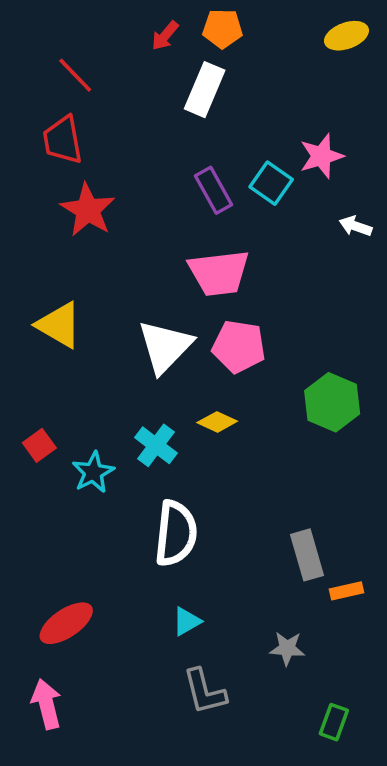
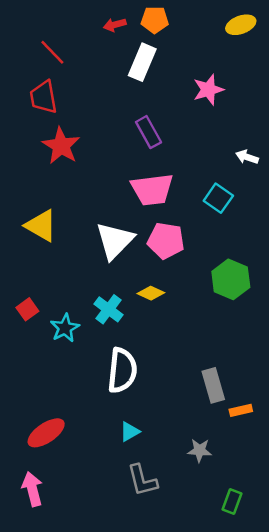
red arrow: (165, 36) -> (115, 25), turned 35
pink star: (321, 156) -> (208, 90), moved
cyan square: (271, 183) -> (218, 198), moved

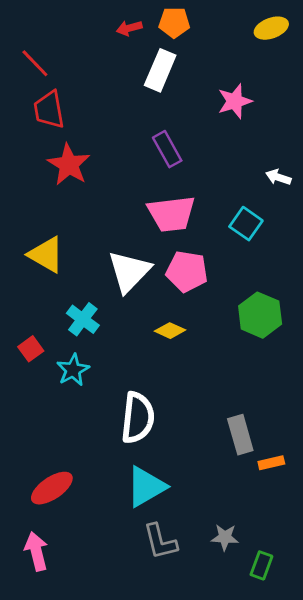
red line: (52, 52) -> (35, 63), moved
cyan cross: (108, 309) -> (83, 319), moved
cyan triangle: (130, 432) -> (146, 487), size x1.8
gray star: (200, 450) -> (225, 537), moved

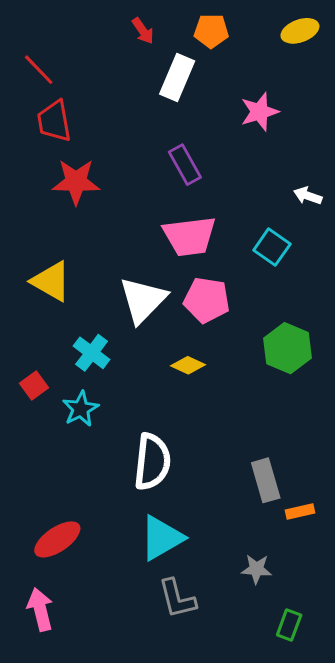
orange pentagon: (174, 22) -> (211, 31), moved
red arrow: (129, 28) -> (143, 31), turned -110
red star: (69, 165) -> (76, 182), turned -30
gray star: (225, 537) -> (256, 569), moved

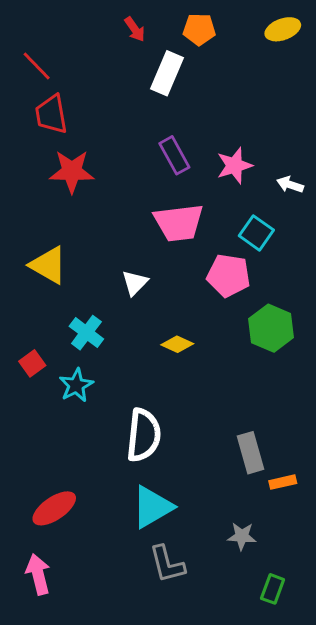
pink star: (260, 112) -> (234, 166), moved
white triangle: (143, 300) -> (135, 283), size x0.6
pink pentagon: (207, 300) -> (229, 275), moved

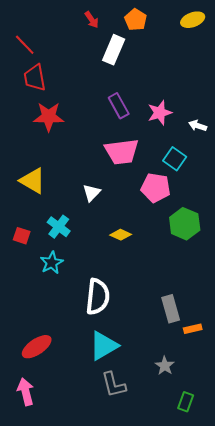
orange pentagon: (199, 29) -> (136, 20), turned 30
red square: (32, 363) -> (22, 236), moved, turned -36
gray star: (242, 536) -> (165, 366), turned 30

